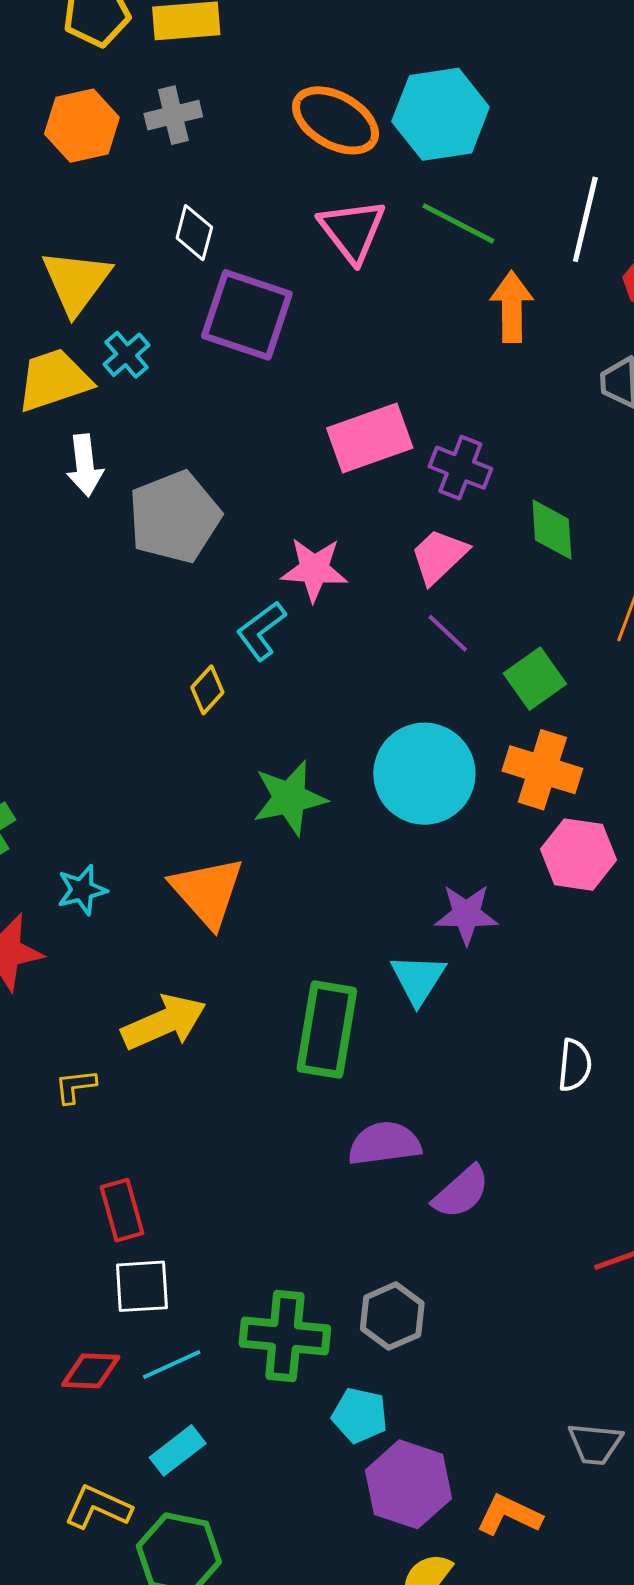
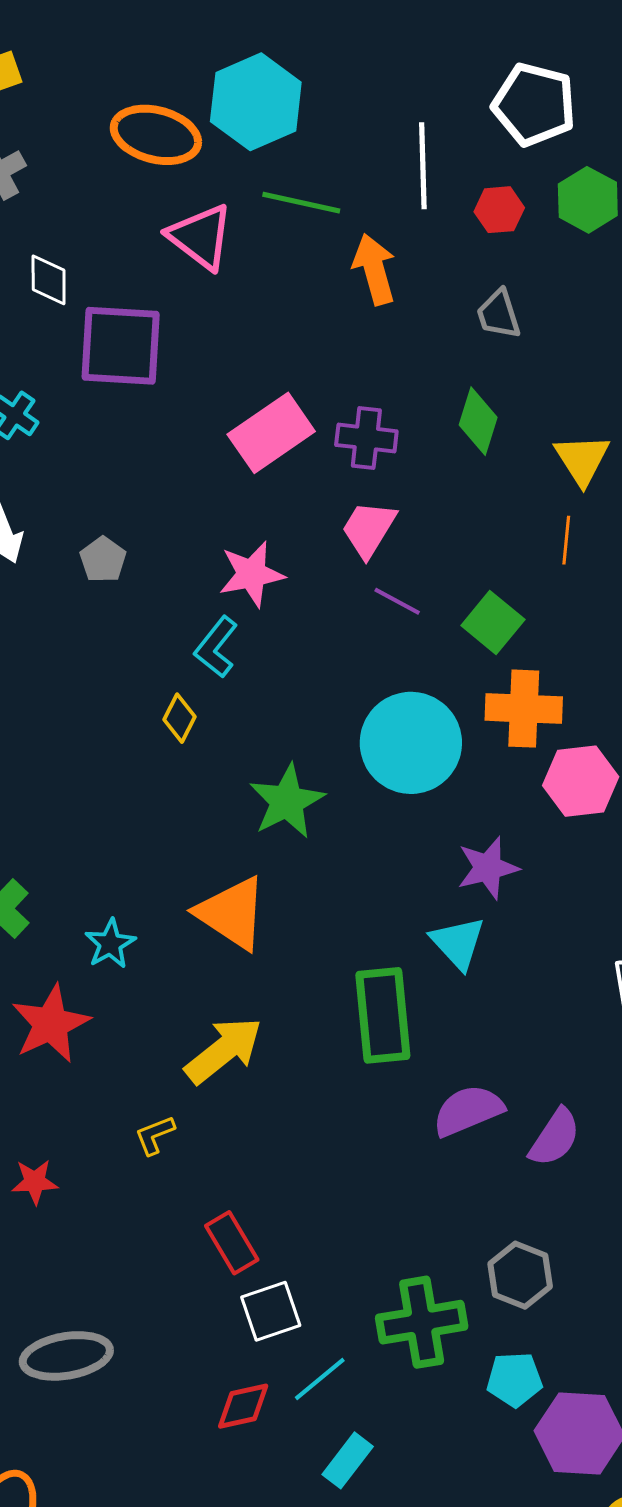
gray pentagon: (174, 517) -> (103, 560), size x0.5
green diamond: (552, 530) -> (478, 421), moved, turned 36

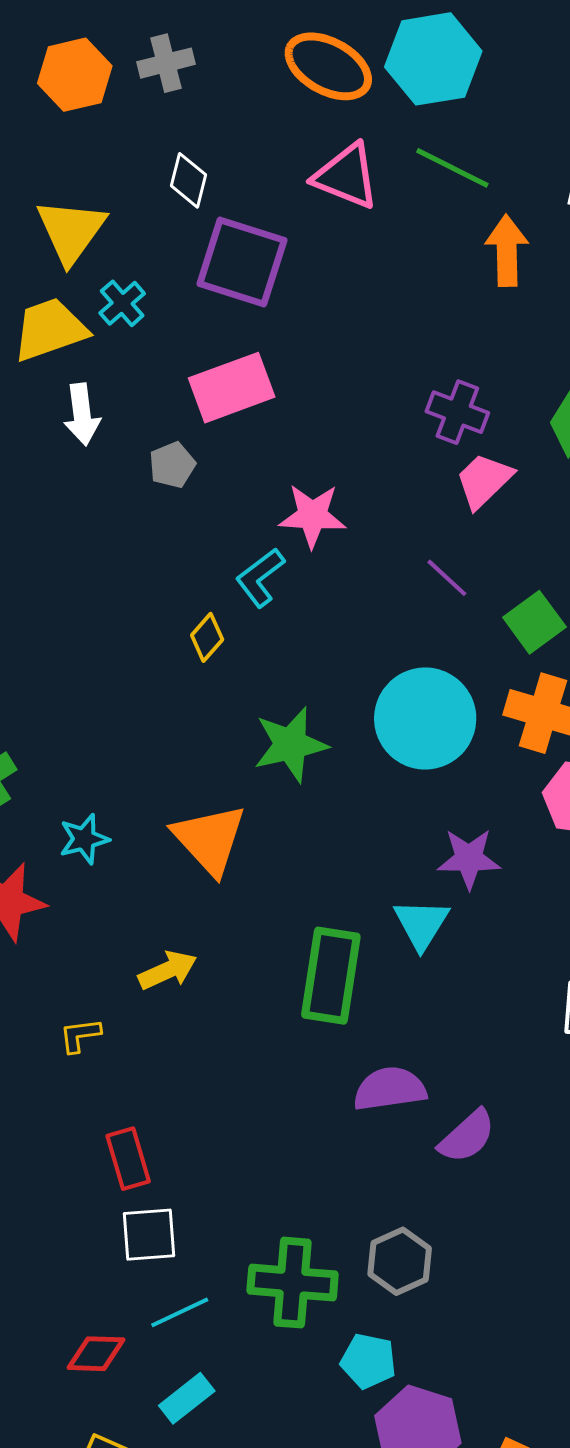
pink triangle: (201, 237) -> (346, 176), turned -30
pink rectangle: (271, 433) -> (232, 388), moved
pink trapezoid: (369, 529) -> (484, 481), moved
yellow arrow: (224, 1050) -> (168, 970), size x0.7
red diamond: (243, 1406) -> (96, 1354), moved

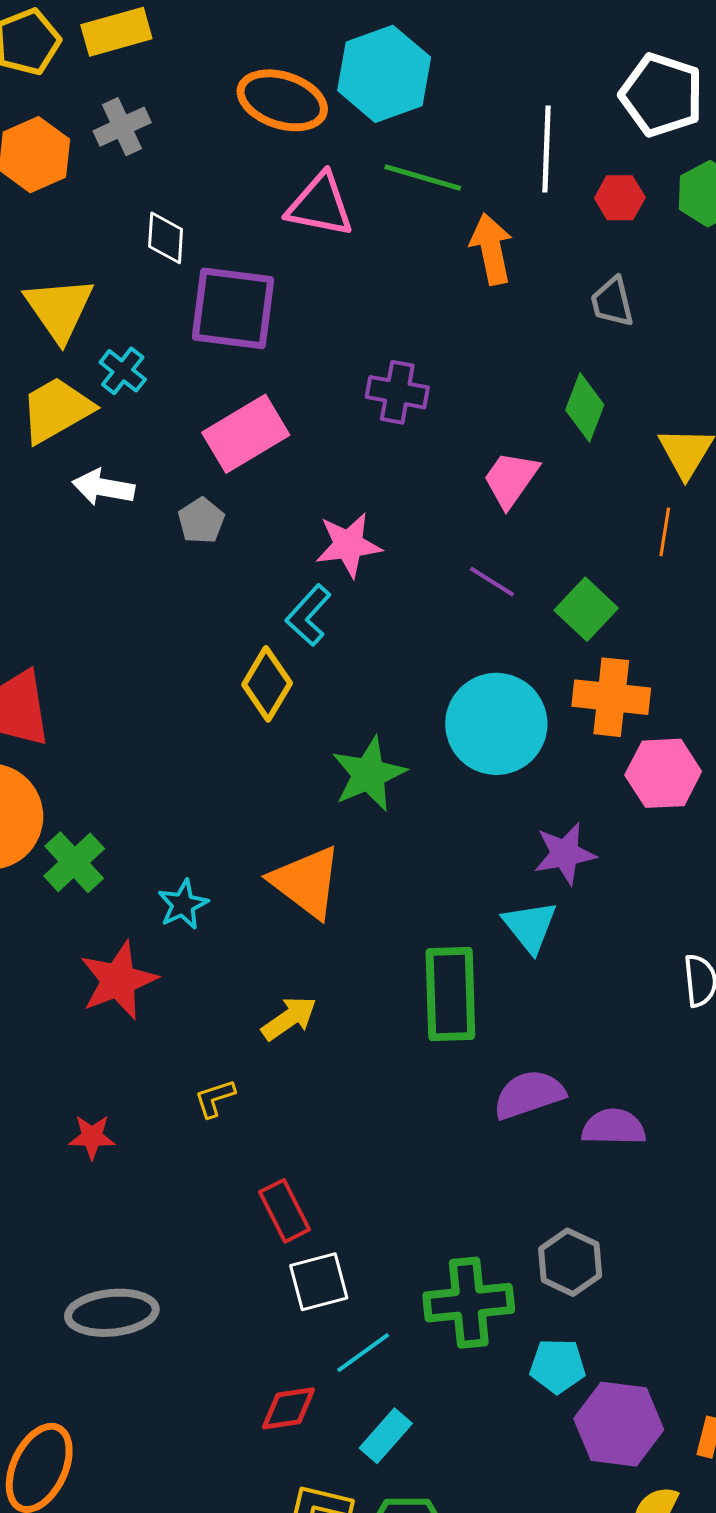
purple cross: (457, 412) -> (397, 392), moved
white arrow: (82, 414) -> (103, 487), turned 118
yellow diamond: (207, 637) -> (267, 684), size x1.5
purple semicircle: (467, 1136) -> (614, 1127), turned -126

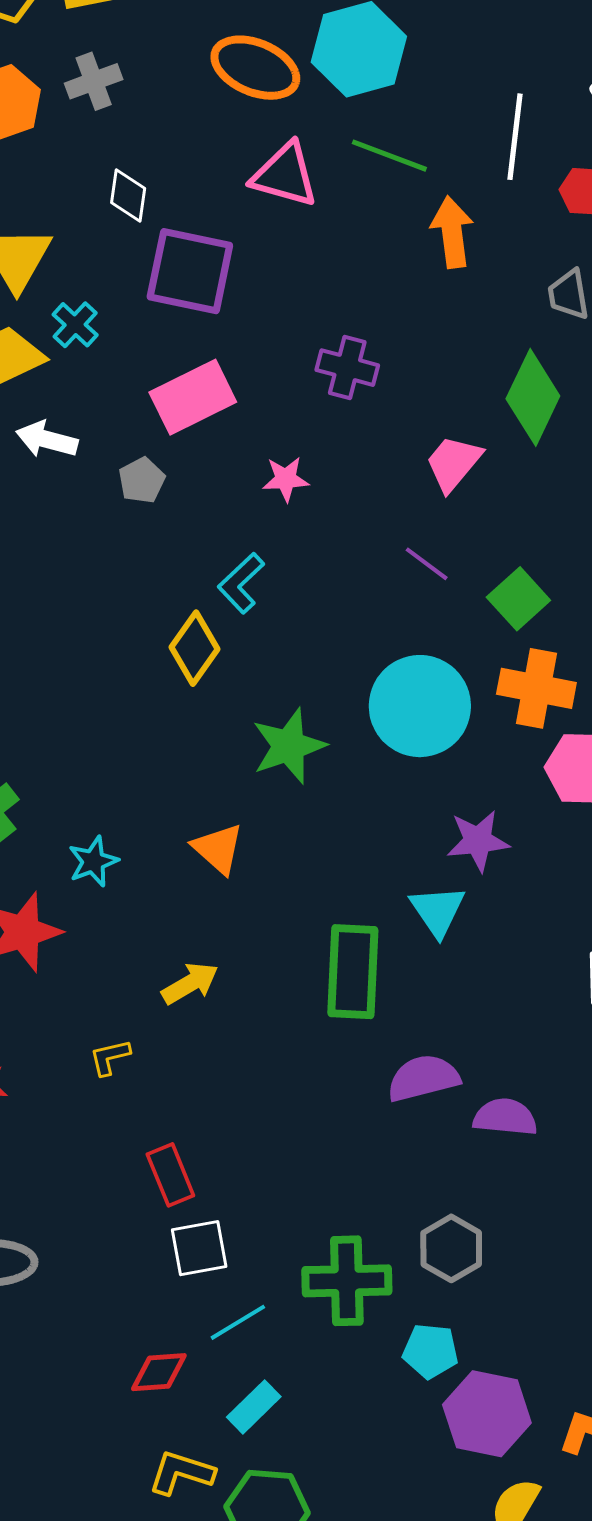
green diamond: (585, 407) -> (533, 397), size x1.4
pink star: (348, 545) -> (286, 479), moved, size x0.7
orange triangle: (306, 882) -> (218, 849), size x0.7

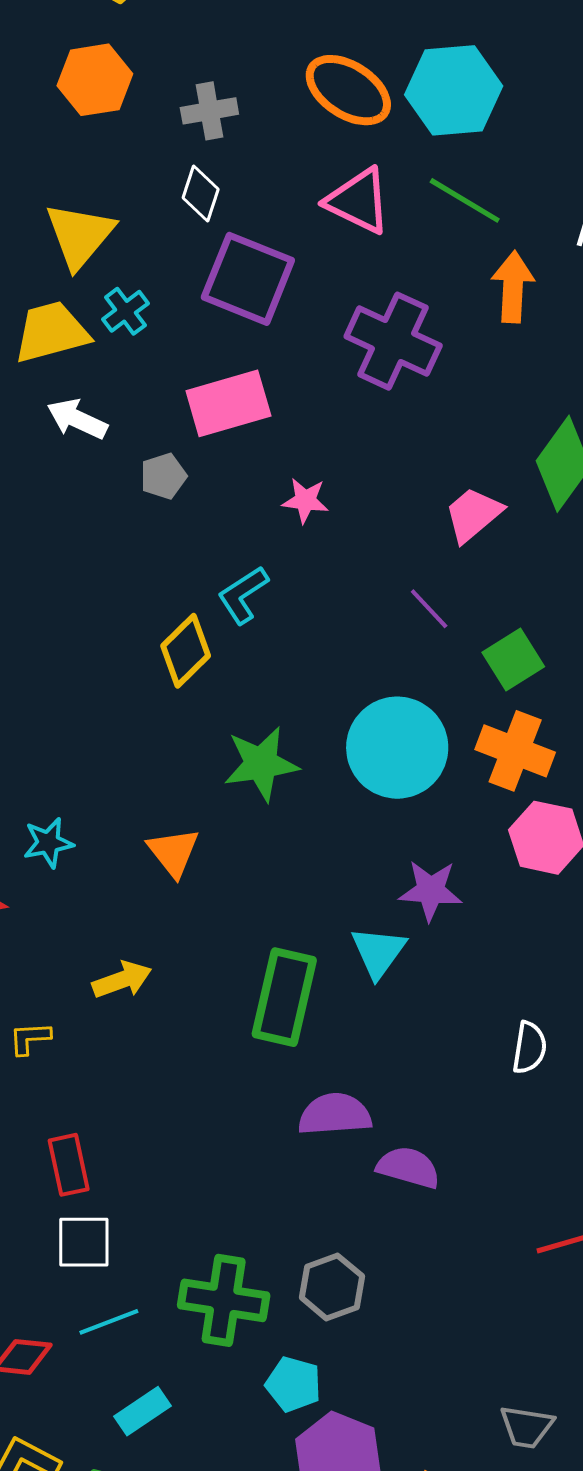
gray cross: (94, 81) -> (209, 111), moved
purple cross: (347, 368) -> (393, 341), moved, size x1.5
cyan rectangle: (254, 1407) -> (142, 1411), moved

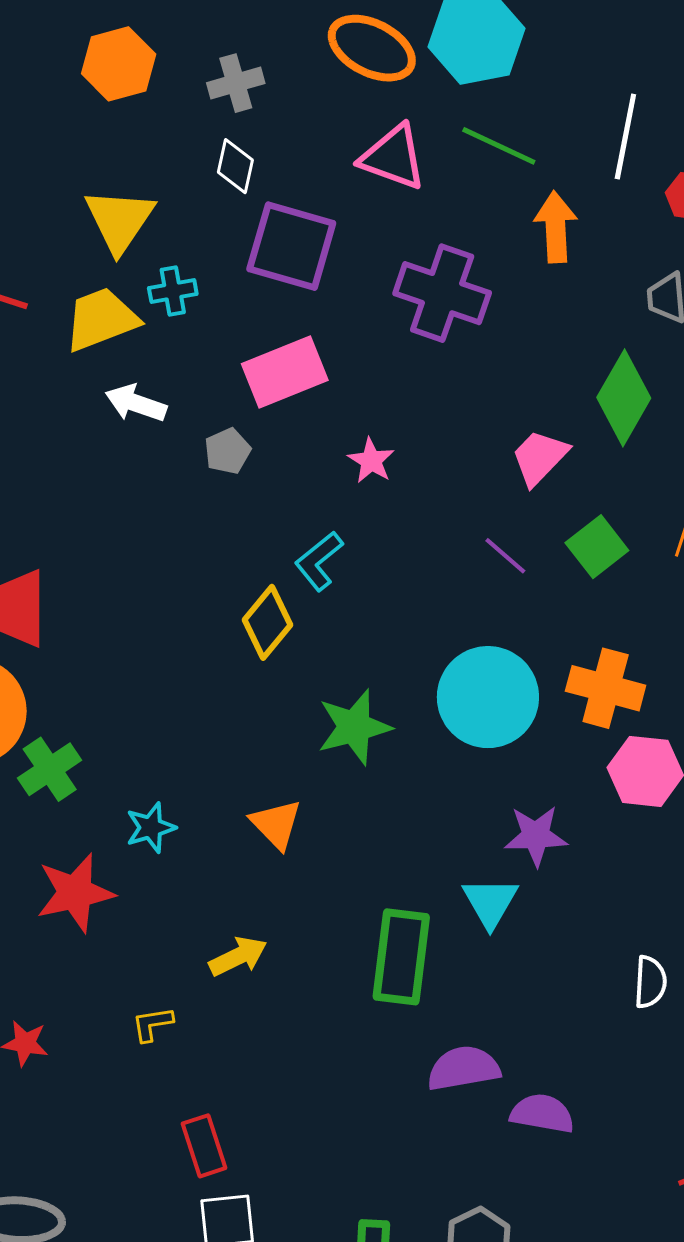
cyan cross: (125, 311) -> (173, 291), turned 33
pink star: (305, 500) -> (371, 461), turned 30
green square: (513, 659) -> (597, 547), moved

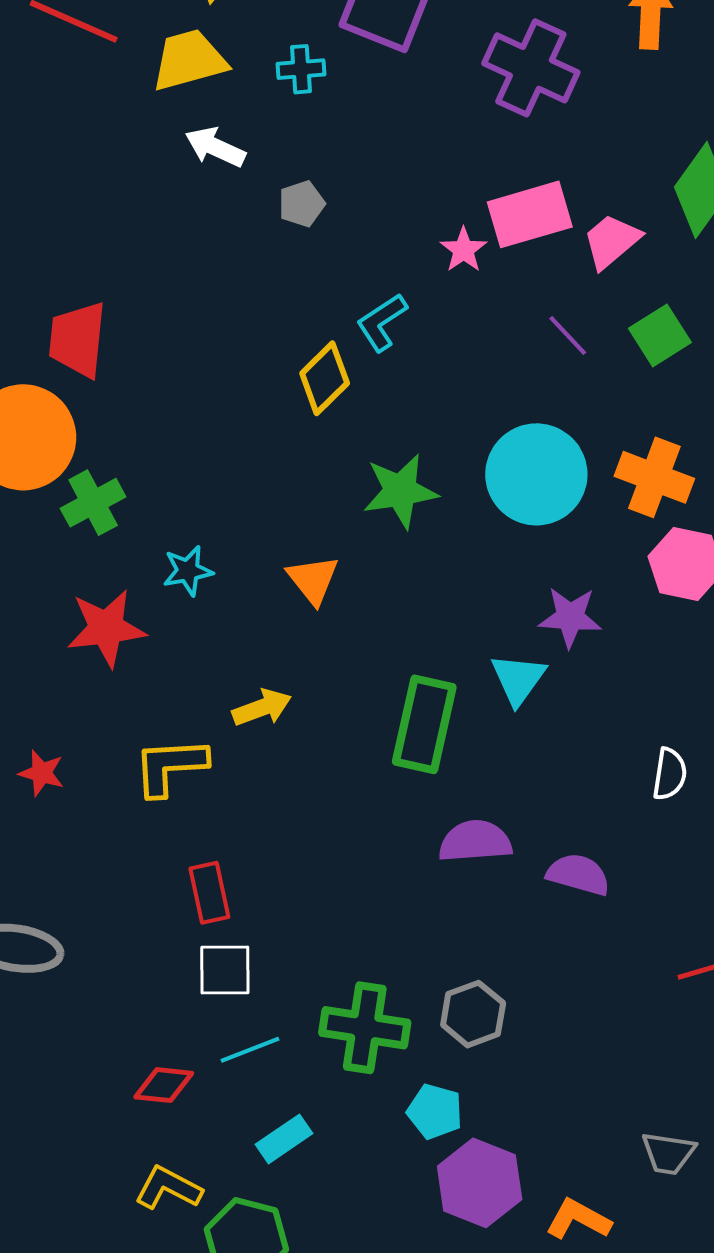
cyan cross: (173, 291) -> (301, 69), moved
pink rectangle: (285, 372) -> (530, 214), moved
pink star: (371, 461) -> (464, 250), moved
yellow L-shape: (152, 1024) -> (170, 766), size x1.8
purple semicircle: (542, 1113) -> (578, 874), moved

